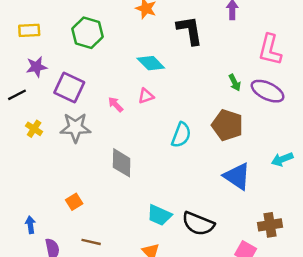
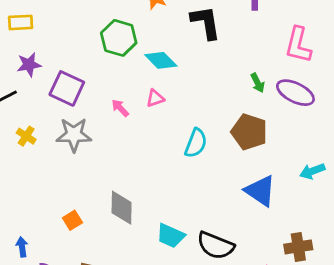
green hexagon: (88, 33) -> (119, 38), moved
gray diamond: (122, 163) -> (122, 208), moved

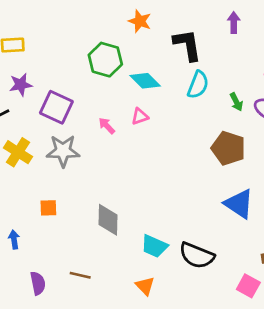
yellow cross: (26, 136) -> (18, 152), size x1.5
cyan semicircle: (196, 143) -> (198, 85), moved
orange square: (72, 220) -> (48, 208), moved, turned 30
blue arrow: (22, 247) -> (14, 240), moved

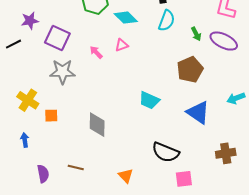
brown pentagon: (228, 148) -> (190, 70), turned 30
yellow cross: (18, 152) -> (28, 100), moved
cyan trapezoid: (154, 246) -> (149, 100), moved
pink square: (248, 286) -> (184, 179), moved, turned -36

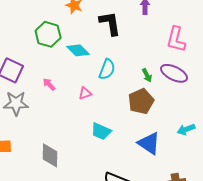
cyan semicircle: (167, 21) -> (107, 69), moved
green arrow: (196, 34) -> (147, 75), moved
pink triangle: (122, 45) -> (85, 93), moved

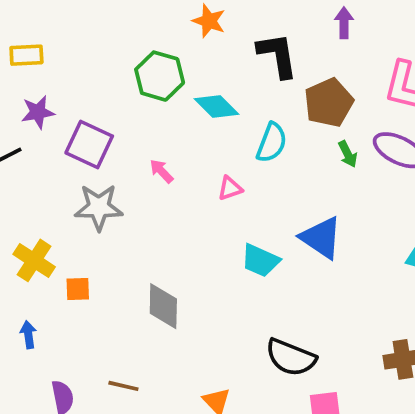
brown pentagon: (141, 101) -> (329, 103), moved
blue triangle: (149, 143) -> (321, 238), moved

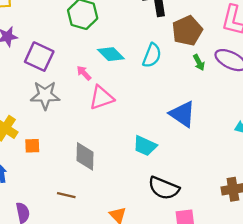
cyan diamond: (217, 106) -> (111, 54), moved
pink triangle: (230, 188) -> (101, 98), moved, size x1.6
cyan trapezoid: (260, 260) -> (145, 146), moved
brown line: (123, 386) -> (66, 195), moved

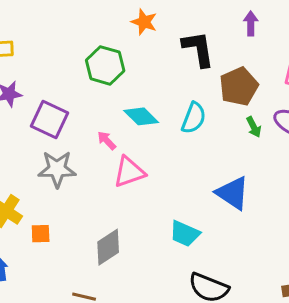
gray diamond: (85, 156) -> (108, 247), turned 56

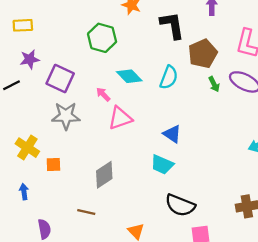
blue triangle: (233, 193) -> (172, 134), moved, size x0.7

